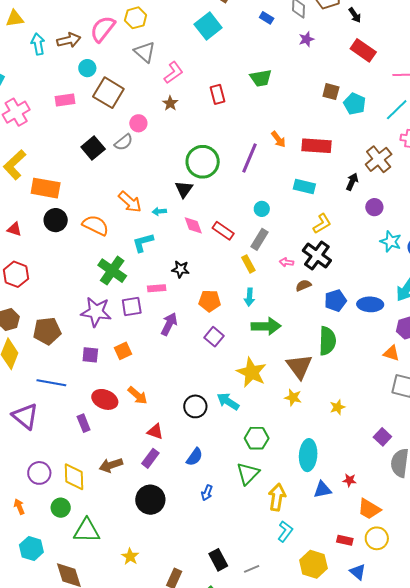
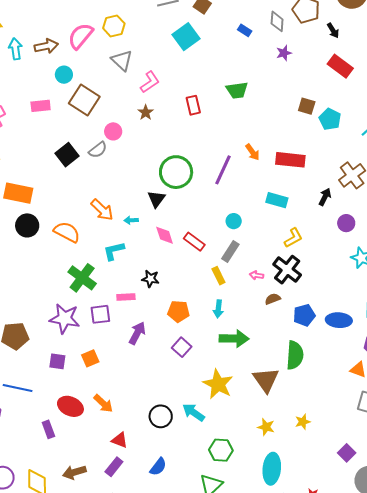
yellow star: (293, 397) -> (266, 427), moved

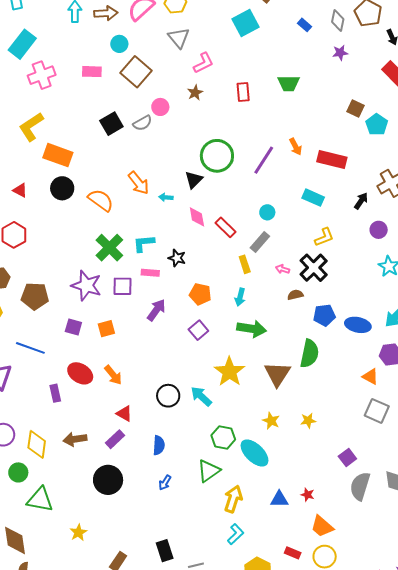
cyan L-shape: (114, 251) -> (144, 243), moved
blue semicircle: (158, 467) -> (159, 445), turned -42
cyan ellipse: (272, 469) -> (255, 453), moved, turned -60

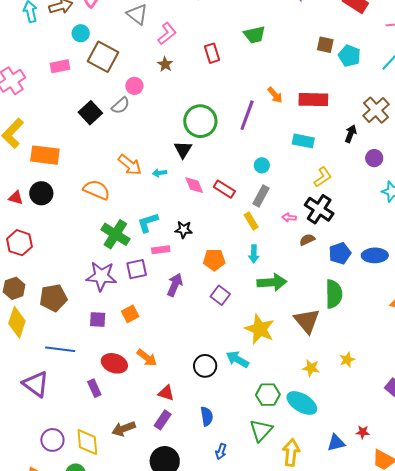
black circle: (62, 188) -> (41, 193), moved

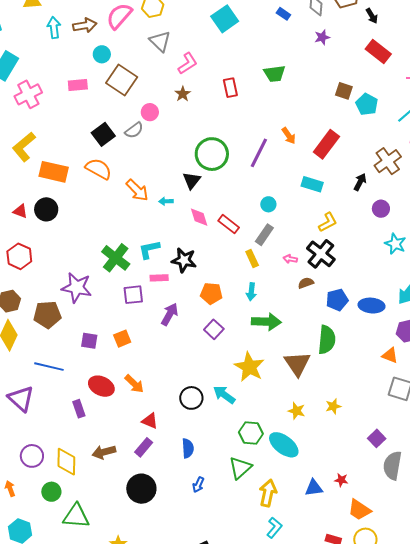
red rectangle: (313, 100) -> (326, 144), turned -60
orange semicircle: (97, 190) -> (99, 169), moved
black star: (184, 230) -> (184, 260), size x1.4
purple star: (101, 276) -> (77, 288), moved

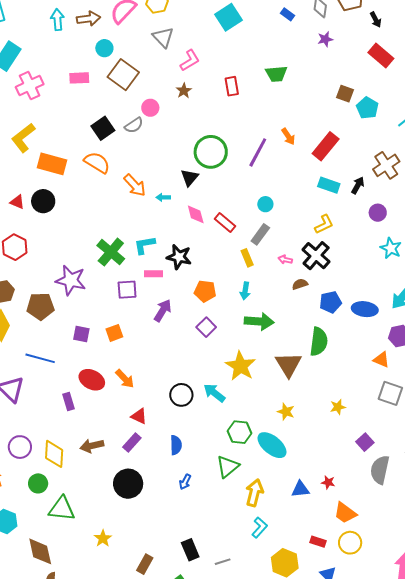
cyan rectangle: (312, 184) -> (329, 185), moved
yellow star: (333, 406) -> (338, 407), moved

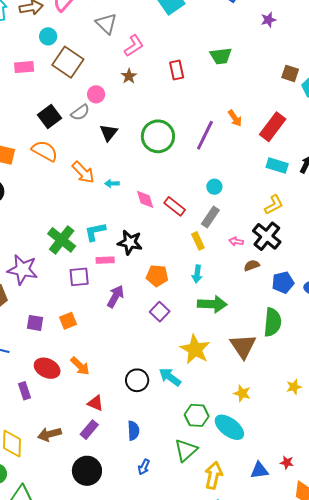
black triangle: (190, 178) -> (109, 133), moved

